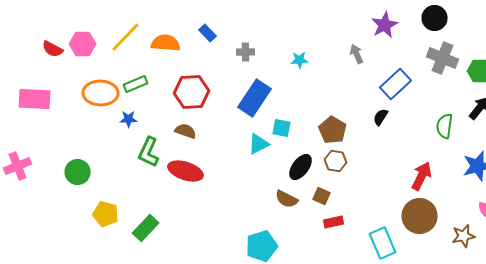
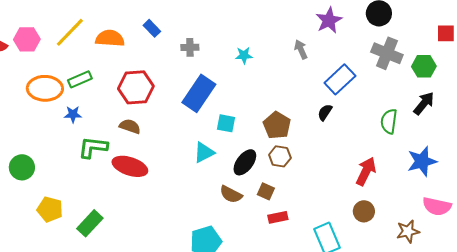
cyan triangle: (259, 144) -> (204, 152), moved
green L-shape: (149, 152) -> (93, 147), turned 72
brown circle: (420, 216) -> (364, 211), size x0.6

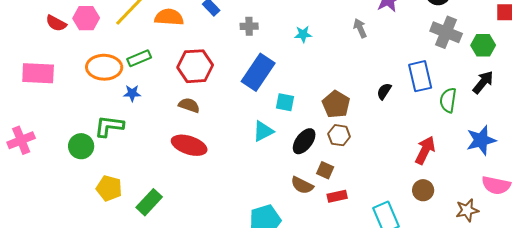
blue rectangle: (340, 79) -> (420, 76), moved, turned -60
green L-shape: (93, 147) -> (109, 126), moved
brown semicircle: (231, 194) -> (302, 185), moved

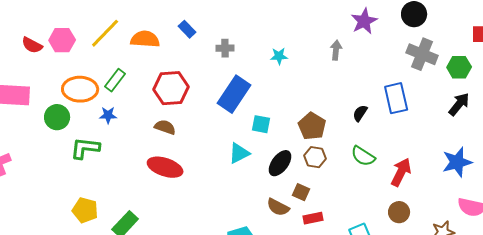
gray arrow: (360, 28) -> (336, 50), turned 30
green rectangle: (139, 58) -> (115, 80), turned -30
green semicircle: (448, 100) -> (363, 156), moved, turned -65
green circle: (81, 146) -> (57, 117), moved

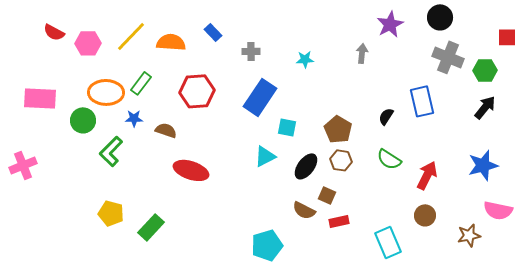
red semicircle: (32, 45) -> (54, 32), moved
brown semicircle: (165, 127) -> (166, 130), moved
green L-shape: (85, 148) -> (111, 151), turned -52

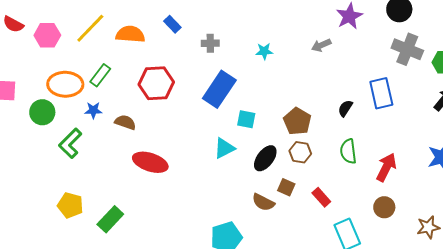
gray arrow: (362, 53) -> (321, 45), turned -120
green semicircle: (389, 159) -> (348, 151), turned 50
red rectangle: (339, 221) -> (321, 197), moved, turned 60

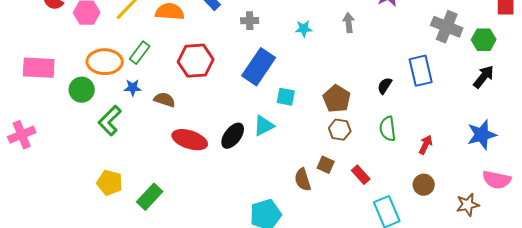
gray arrow: (321, 45) -> (349, 23), moved, turned 108
black ellipse: (265, 158) -> (233, 136), moved
red arrow: (386, 167) -> (426, 145), size x0.7
brown semicircle: (263, 202) -> (303, 180), turned 45

